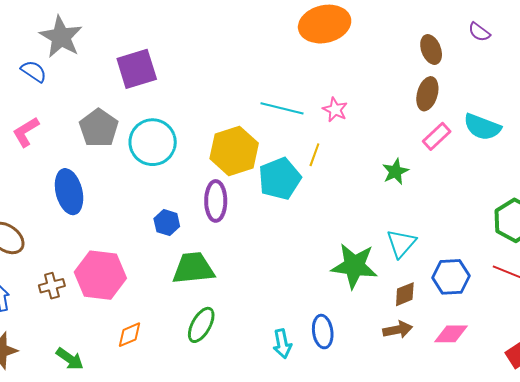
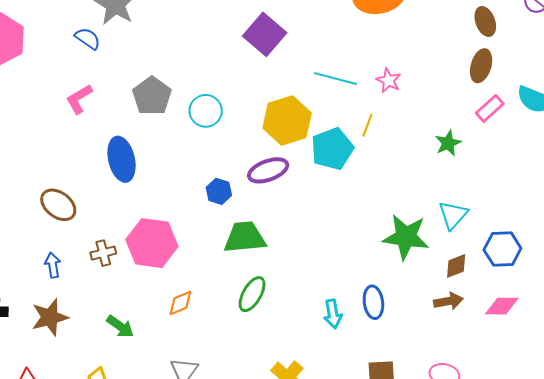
purple square: (137, 69) -> (265, 34), moved, turned -33
cyan circle: (153, 142) -> (206, 111), size x0.7
purple ellipse: (216, 201) -> (268, 170), turned 69

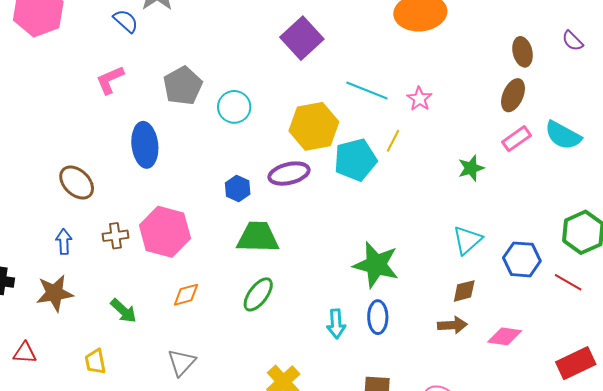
green star: (406, 237) -> (376, 265), moved
blue hexagon: (502, 249) -> (522, 259), moved

